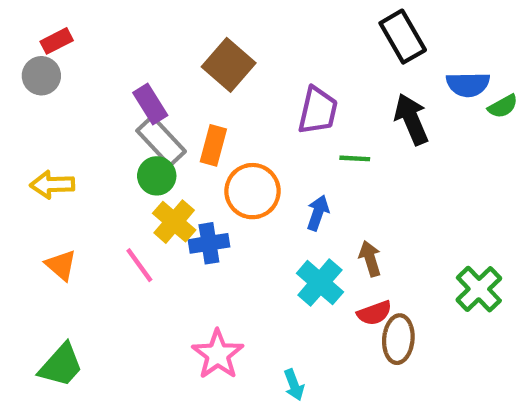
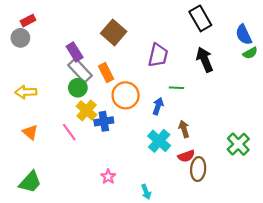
blue semicircle: (468, 84) -> (244, 35), moved, turned 66
orange rectangle: (213, 145) -> (106, 73), turned -42
green line: (355, 158) -> (176, 88), moved
pink star: (218, 354) -> (108, 177), size x0.6

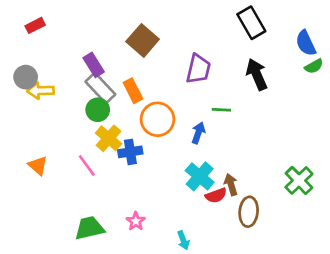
gray circle: (20, 38) -> (26, 77), moved
yellow arrow: (26, 92) -> (41, 91), moved
brown arrow: (184, 129) -> (231, 185), moved
red semicircle: (186, 156) -> (216, 195), moved
green trapezoid: (30, 182) -> (90, 228), moved, turned -145

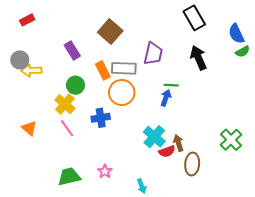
gray rectangle: (100, 88) -> (124, 68), moved, turned -45
blue arrow: (198, 133) -> (166, 98), moved
yellow cross: (109, 138) -> (65, 104), moved

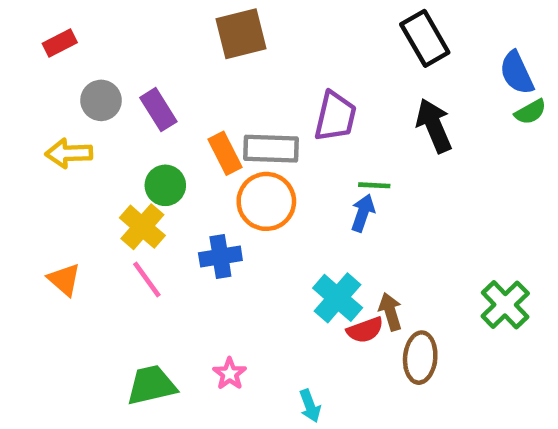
brown square: (110, 32) -> (241, 34), moved, turned 35
gray circle: (20, 60) -> (101, 100), moved

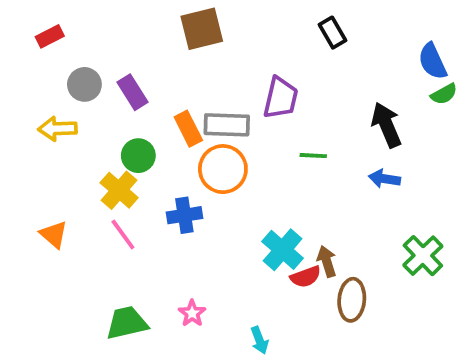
black rectangle: (425, 38) -> (333, 33), moved, size x0.7
black arrow: (434, 126) -> (386, 125), moved
blue arrow: (363, 213) -> (384, 179), moved, turned -100

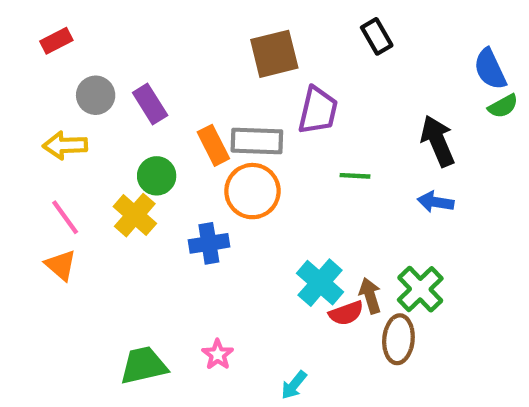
brown square: (202, 29) -> (274, 54), moved
pink line: (123, 234) -> (65, 217), moved
green cross: (423, 256) -> (420, 289), moved
cyan arrow: (259, 340) -> (294, 385), turned 60

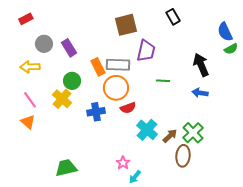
brown arrow: (370, 296) -> (170, 136), turned 63
red semicircle: (346, 313) -> (128, 108), moved
pink star: (218, 355) -> (123, 163), moved

